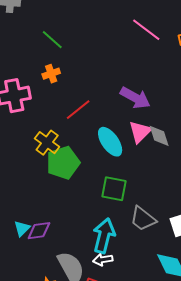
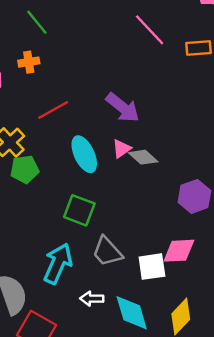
pink triangle: (140, 132) -> (122, 149), size x0.7
gray diamond: (159, 136) -> (143, 157), turned -40
green pentagon: (63, 163) -> (25, 169), size x0.7
white arrow: (103, 260) -> (92, 299), moved

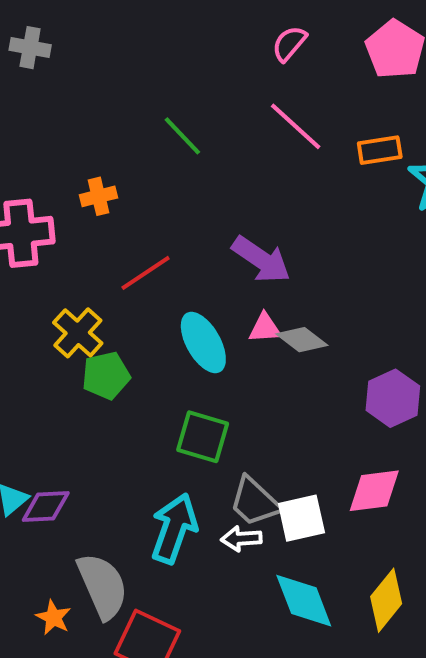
green line: (37, 22) -> (182, 136), moved
pink triangle: (122, 149) -> (265, 328), turned 36
white square: (152, 267) -> (301, 518), moved
white arrow: (92, 299) -> (241, 539), moved

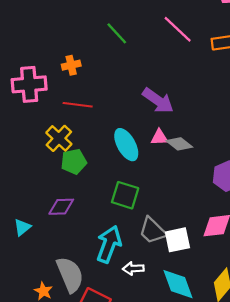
red line: (146, 273) -> (78, 105), moved, turned 40
purple diamond: (46, 506) -> (61, 207), moved
white arrow: (241, 539) -> (133, 268), moved

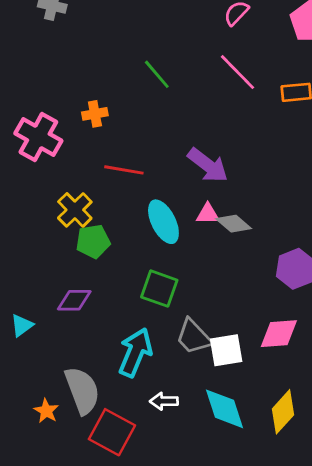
pink cross: (29, 84) -> (38, 137), turned 32
red line: (78, 105) -> (124, 170), moved
white arrow: (133, 268) -> (164, 401), moved

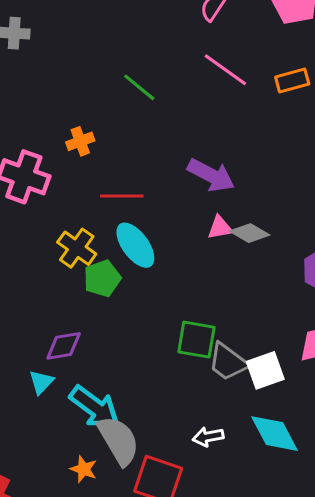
cyan ellipse: (163, 222) -> (135, 245), moved
green square: (159, 289) -> (196, 340), moved
purple diamond: (74, 300) -> (64, 346), moved
cyan arrow: (135, 352) -> (94, 407), moved, turned 114

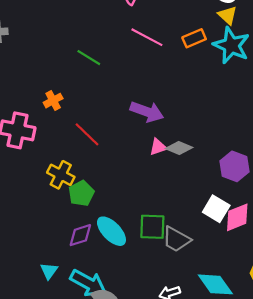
red line: (122, 196) -> (87, 134), turned 52
cyan ellipse: (135, 245) -> (111, 231), moved
purple diamond: (64, 346) -> (80, 235), moved
white square: (265, 370) -> (216, 209), moved, turned -32

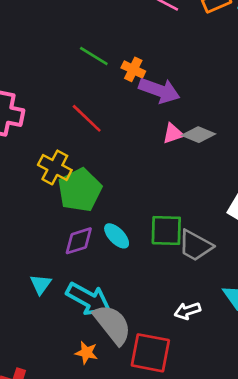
green line: (89, 58) -> (94, 56), moved
orange cross: (53, 101) -> (133, 69), moved, turned -36
green pentagon: (81, 193) -> (80, 190), size x1.4
cyan ellipse: (111, 231) -> (117, 236), size x0.7

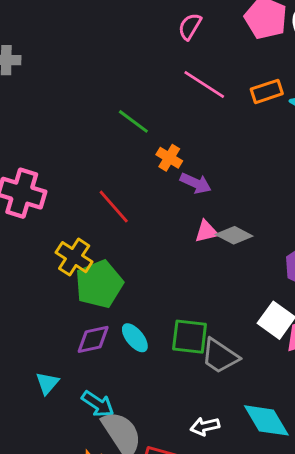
green line: (94, 56) -> (133, 121), moved
purple arrow: (159, 90) -> (196, 183), size x0.7
cyan arrow: (88, 299) -> (98, 404), size x0.7

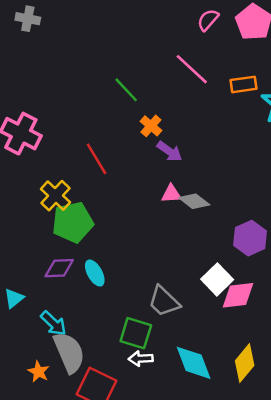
pink semicircle: (190, 26) -> (208, 20), moved
green square: (190, 337) -> (136, 333), moved

